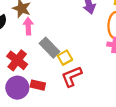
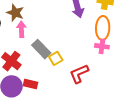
red L-shape: (72, 76) -> (79, 74), moved

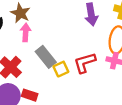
red L-shape: (79, 74) -> (85, 63), moved

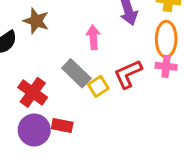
pink arrow: (26, 32) -> (93, 37), moved

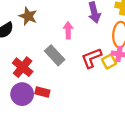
yellow square: (98, 86) -> (109, 61), moved

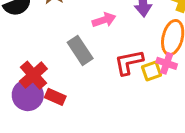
pink arrow: (68, 30) -> (104, 20), turned 63
red cross: (23, 67) -> (33, 75), moved

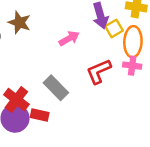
gray rectangle: (80, 50) -> (56, 88), moved
yellow square: (152, 71) -> (114, 28), moved

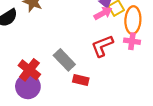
pink arrow: (69, 38) -> (103, 13), moved
red rectangle: (40, 115) -> (81, 80), moved

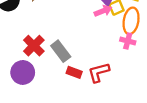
red L-shape: (102, 46) -> (99, 72), moved
red cross: (29, 70) -> (34, 46), moved

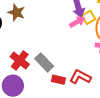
red L-shape: (99, 72) -> (80, 77), turned 50

